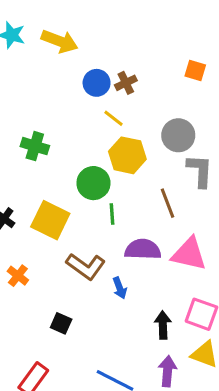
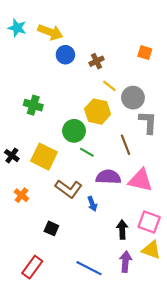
blue circle: (97, 83) -> (65, 55), moved
yellow line: (114, 118) -> (109, 86), moved
green line: (112, 214) -> (87, 152), turned -56

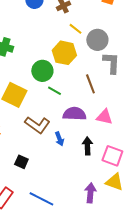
pink triangle: (140, 180) -> (104, 117), size x0.7
black arrow: (122, 230) -> (87, 146), moved
blue line: (89, 268) -> (41, 199), moved

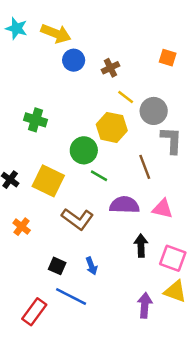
blue arrow: (59, 139) -> (91, 266), moved
blue line: (41, 199) -> (71, 296), moved

